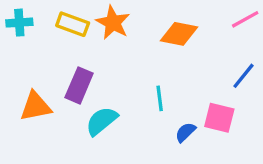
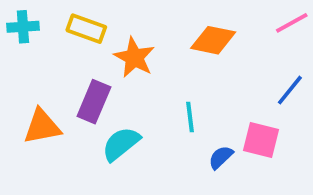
orange star: (113, 23) -> (134, 57), moved

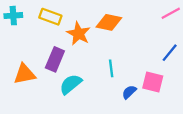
orange diamond: (213, 40) -> (109, 22), moved

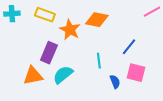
blue line: (170, 53) -> (129, 47), moved
orange triangle: (25, 74) -> (33, 76), moved
blue semicircle: (129, 92) -> (115, 82), turned 112

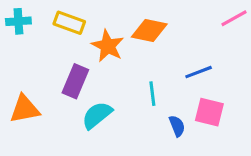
blue line: (129, 47) -> (199, 72), turned 30
orange triangle: (33, 76) -> (25, 109), moved

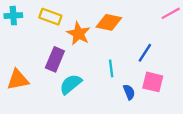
blue line: (199, 72) -> (145, 53), turned -36

